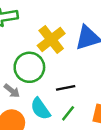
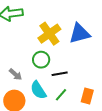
green circle: (29, 67) -> (41, 60), moved, size x0.7

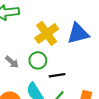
gray arrow: (16, 74) -> (12, 62), moved

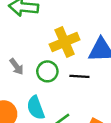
black line: (57, 75) -> (79, 76), moved

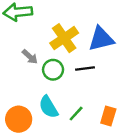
gray arrow: (17, 67) -> (30, 57), moved

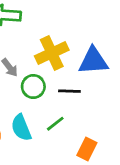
green line: (76, 114) -> (55, 124), moved

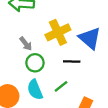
blue triangle: (93, 61) -> (90, 38), turned 45
green circle: (33, 87) -> (35, 63), moved

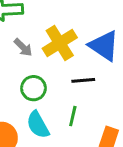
gray arrow: (26, 44) -> (23, 47), moved
green line: (61, 86) -> (73, 116), turned -32

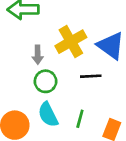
gray arrow: (23, 47) -> (38, 55), moved, turned 42
green line: (73, 116) -> (80, 119), moved

